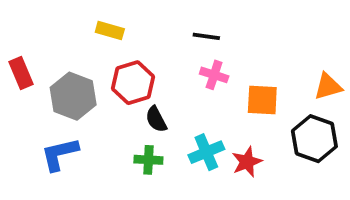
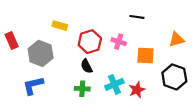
yellow rectangle: (110, 31) -> (60, 26), moved
black line: (206, 36) -> (137, 17), moved
red hexagon: (133, 83) -> (90, 42), moved
orange triangle: (328, 86) -> (176, 39), moved

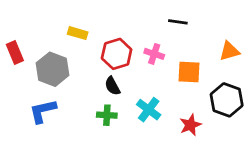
cyan cross: (114, 84) -> (149, 110), turned -30
red star: (137, 90) -> (190, 125), moved

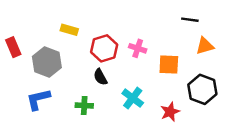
black line: (178, 22) -> (190, 20), moved
green cross: (107, 115) -> (84, 106), moved

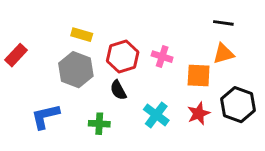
orange triangle: (205, 46) -> (223, 54), moved
red rectangle: (13, 47) -> (16, 55), turned 66
gray hexagon: (47, 62) -> (76, 70), moved
red star: (170, 112) -> (199, 113), moved

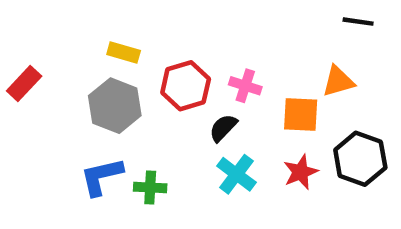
black line: (223, 23) -> (358, 22), moved
black semicircle: (118, 90) -> (223, 128), moved, turned 72
blue L-shape: (45, 116) -> (101, 176), moved

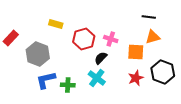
black line: (358, 22) -> (149, 17), moved
gray hexagon: (115, 106) -> (38, 54), moved
cyan cross: (236, 174) -> (97, 78), moved

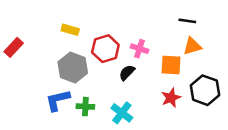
gray hexagon: (38, 54) -> (73, 68), moved
cyan cross: (97, 78) -> (122, 113), moved

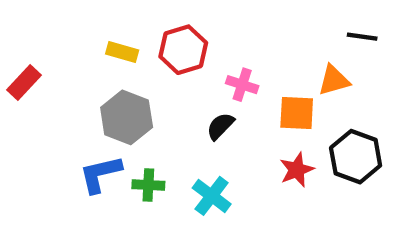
black line: (187, 21) -> (362, 37), moved
red hexagon: (105, 49) -> (183, 50), moved

